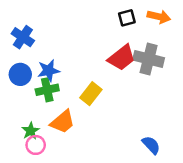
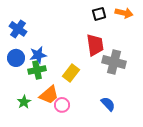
red trapezoid: (122, 58) -> (95, 45), turned -60
gray cross: (149, 59) -> (114, 62), moved
pink circle: (36, 145) -> (62, 105), moved
blue semicircle: (151, 145) -> (108, 104), moved

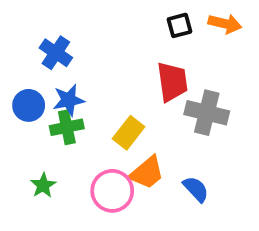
blue cross: (18, 29) -> (56, 53), moved
orange trapezoid: (49, 95) -> (147, 173), moved
pink circle: (62, 105) -> (112, 191), size x1.5

